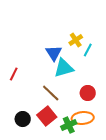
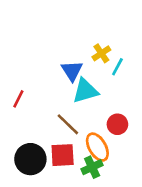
red square: (47, 116) -> (63, 155), turned 36
orange ellipse: (83, 118) -> (97, 147), moved, turned 65
black circle: (23, 119) -> (30, 159), size x1.5

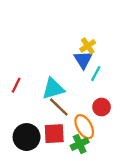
cyan line: (117, 67) -> (96, 74), moved
blue triangle: (72, 71) -> (83, 60), moved
cyan triangle: (85, 91) -> (53, 89), moved

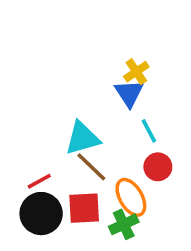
cyan line: (96, 74) -> (149, 131), moved, turned -56
red line: (16, 85) -> (39, 181), moved, turned 35

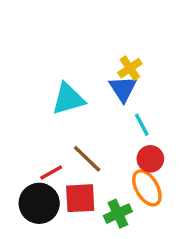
cyan triangle: (82, 138) -> (68, 99), moved
red line: (39, 181) -> (51, 173), moved
orange ellipse: (131, 197) -> (147, 188), moved

